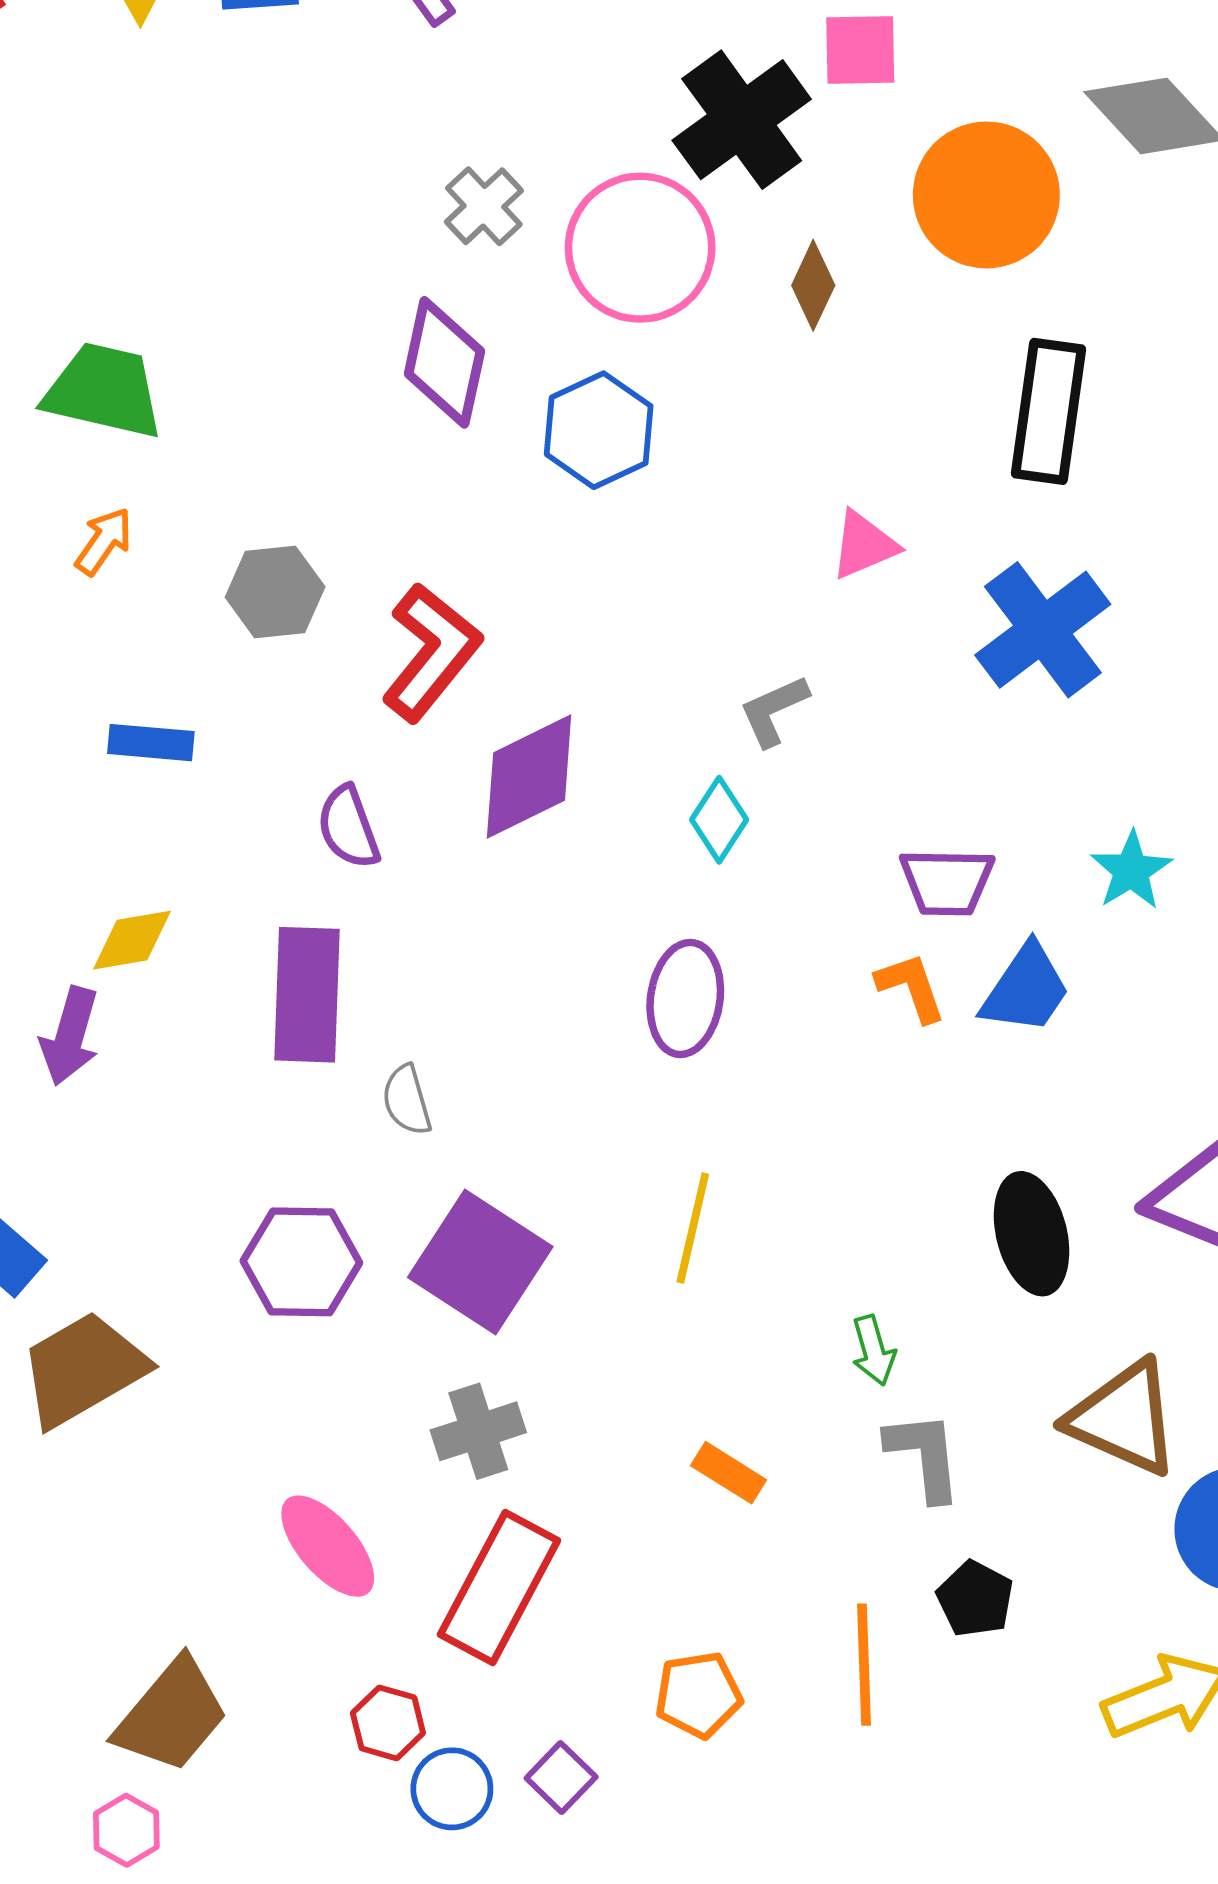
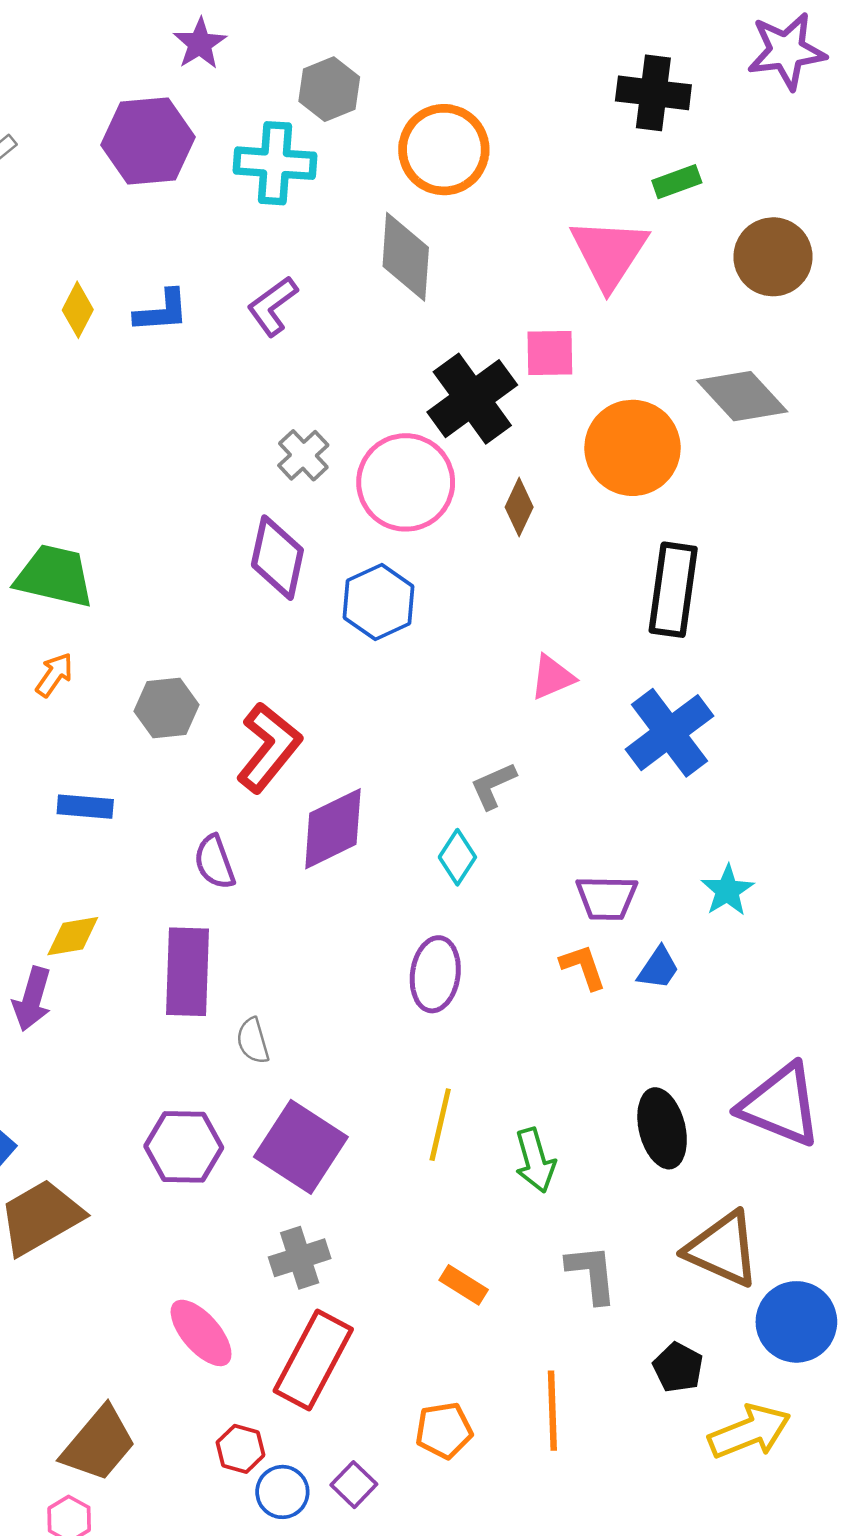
blue trapezoid: (1026, 989) -> (658, 968), size x0.7
green arrow: (873, 1350) -> (535, 1160), moved, size x1.4
black pentagon: (975, 1599) -> (678, 1367), moved

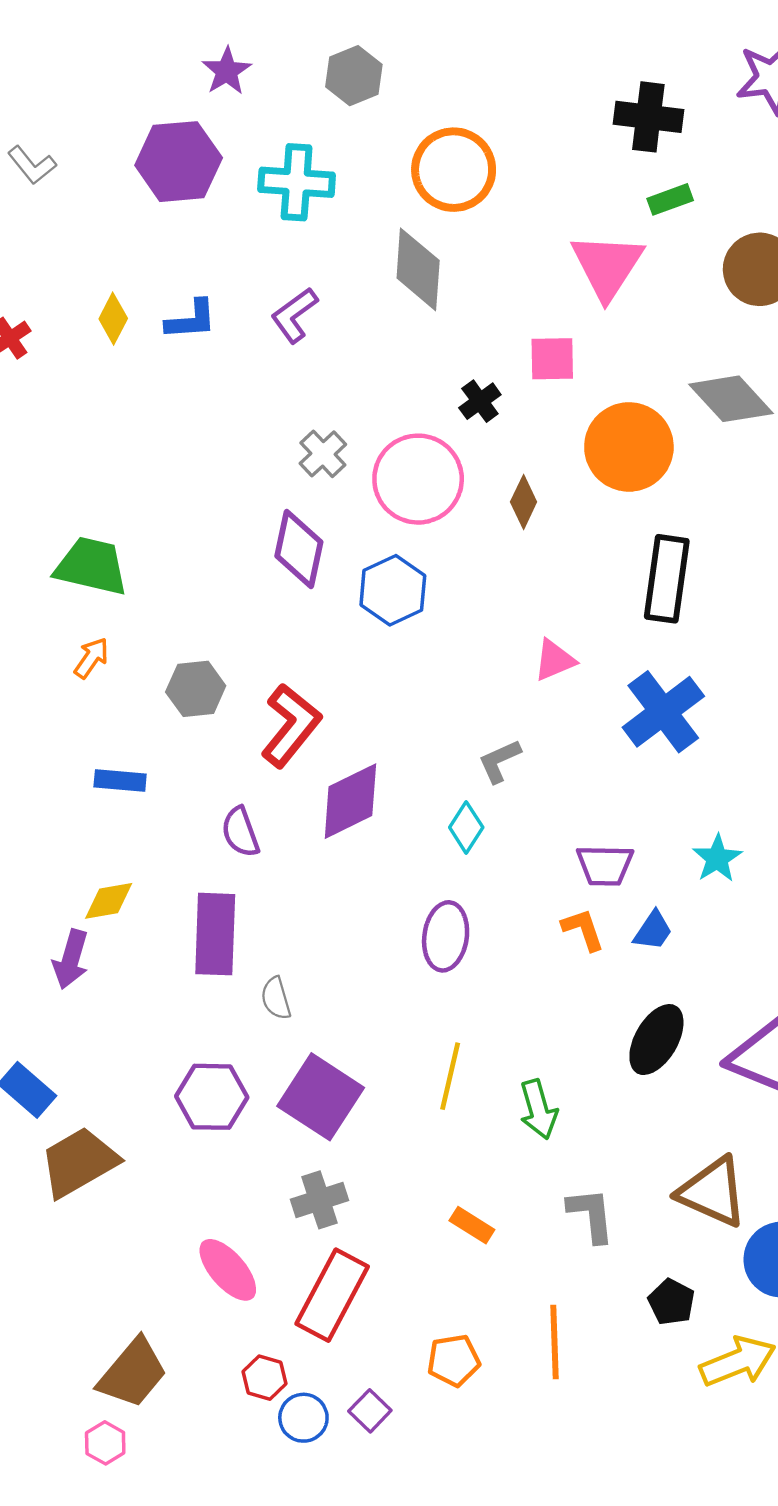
gray hexagon: (329, 89) -> (354, 76), moved
black cross: (472, 399) -> (480, 401), size x0.5
black ellipse: (662, 1128) -> (656, 1040), moved, turned 44

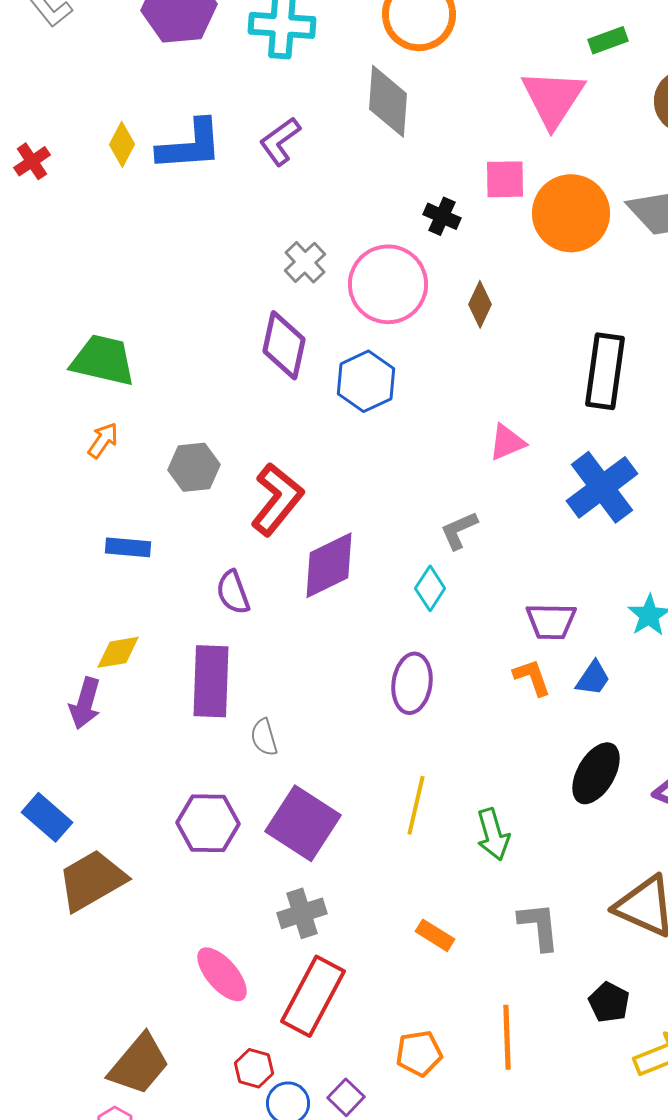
blue L-shape: (191, 320) -> (190, 145), size x1.5
black cross: (480, 401) -> (442, 216), turned -30
orange circle: (629, 447) -> (571, 213), moved

